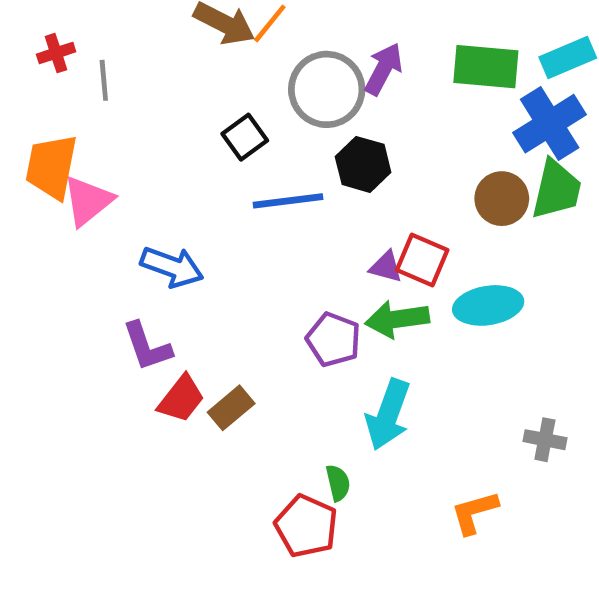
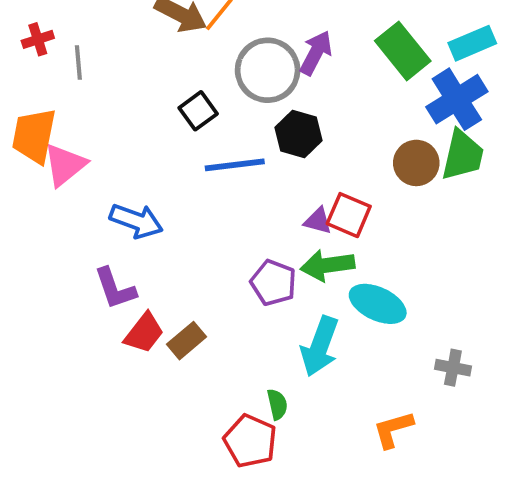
green rectangle: (486, 67) -> (403, 51), turned 46
cyan ellipse: (488, 305) -> (378, 304), moved, turned 34

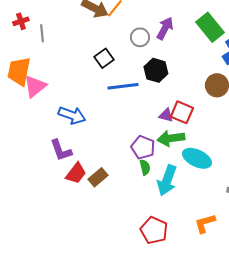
gray circle: (268, 70) -> (140, 37), size x0.6
green semicircle: (277, 404) -> (145, 167), moved
red pentagon: (250, 441) -> (154, 230), moved

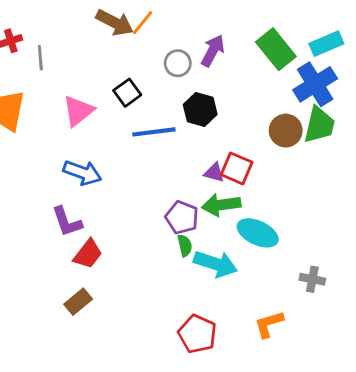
pink triangle: (35, 86) -> (78, 111), moved
brown rectangle: (98, 177) -> (78, 302), moved
cyan arrow: (167, 180) -> (216, 264), turned -92

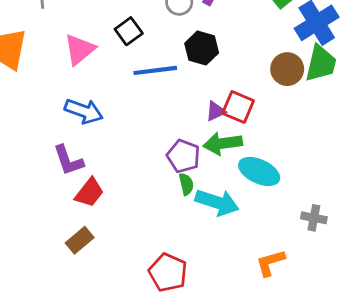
purple triangle: (214, 173) -> (216, 111), turned -40
red pentagon: (197, 334) -> (168, 273), moved

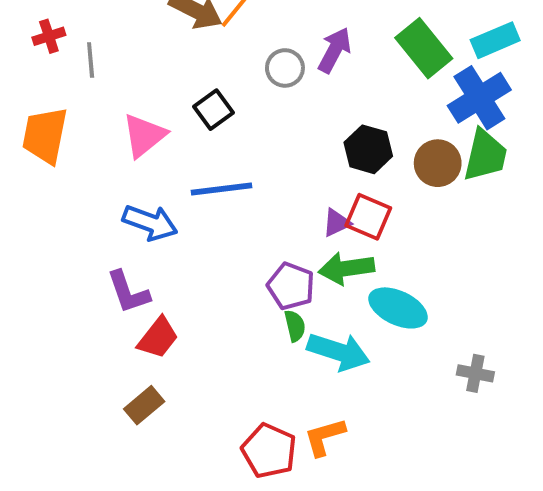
black hexagon: (202, 48) -> (368, 149), moved
blue line: (155, 70) -> (221, 189), moved
orange L-shape: (270, 263) -> (325, 437), moved

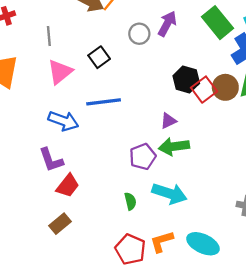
gray line: (91, 60) -> (49, 36), moved
red square: (368, 217) -> (204, 90), moved, turned 30
purple pentagon: (291, 286) -> (143, 157), turned 30
cyan ellipse: (398, 308) -> (203, 244), moved
green semicircle: (295, 326) -> (130, 201), moved

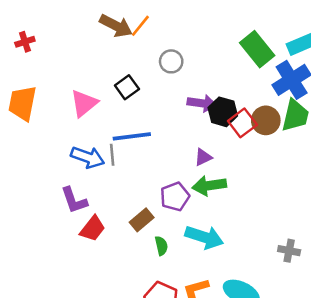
purple arrow: (167, 24) -> (202, 103), moved, turned 70
gray line: (49, 36) -> (112, 155), moved
brown rectangle: (60, 224) -> (142, 220), moved

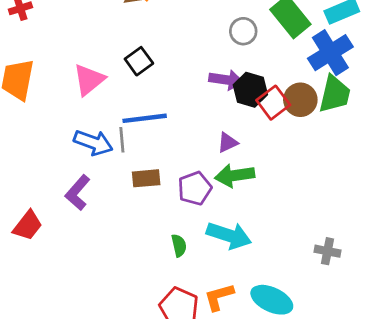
gray circle: (171, 61) -> (243, 31), moved
purple L-shape: (74, 200) -> (78, 193), turned 60
brown rectangle: (142, 220) -> (146, 178), moved, turned 35
red trapezoid: (93, 229) -> (28, 225), moved

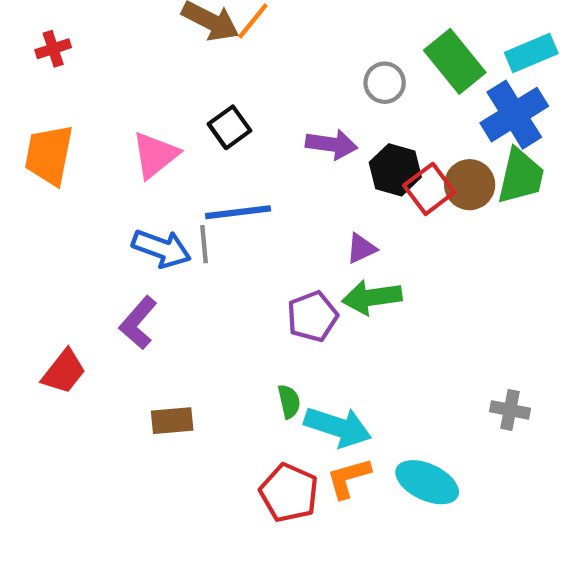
purple arrow: (226, 80) -> (331, 144), moved
brown rectangle: (146, 178) -> (172, 421), moved
cyan arrow: (229, 235) -> (338, 427), moved

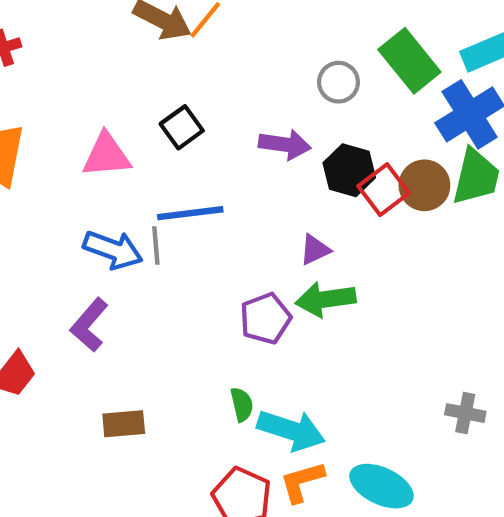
pink triangle: (155, 155) -> (106, 155), turned 34

